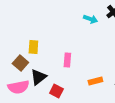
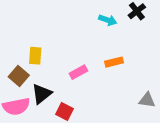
pink rectangle: (67, 60) -> (78, 72), turned 56
orange rectangle: (95, 81) -> (114, 62), moved

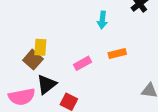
cyan arrow: (108, 20) -> (102, 20), moved, turned 77
brown square: (19, 76) -> (33, 60), moved

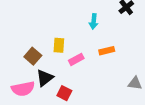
yellow rectangle: (40, 47) -> (59, 45), moved

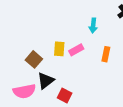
orange rectangle: (107, 51) -> (106, 54), turned -64
pink rectangle: (76, 59) -> (76, 50), moved

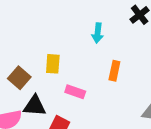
pink rectangle: (76, 50) -> (75, 92), moved, turned 48
black triangle: (46, 81) -> (35, 106), turned 42

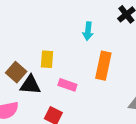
orange rectangle: (114, 71) -> (103, 66), size x1.5
black triangle: (35, 106) -> (30, 85), moved

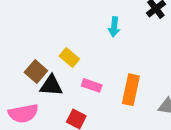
yellow rectangle: (47, 59) -> (69, 58), turned -54
orange rectangle: (103, 66) -> (131, 90), moved

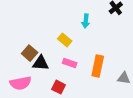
yellow rectangle: (69, 58) -> (65, 40), moved

